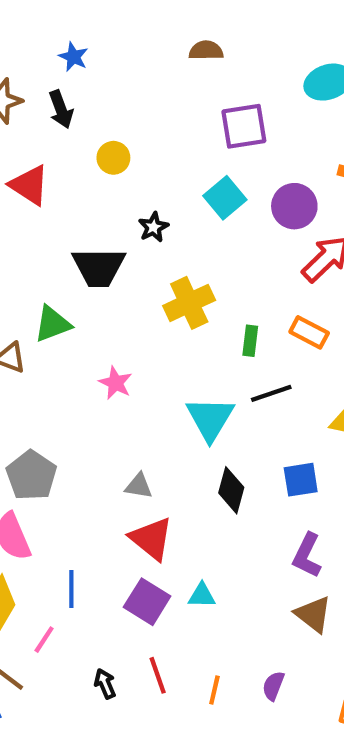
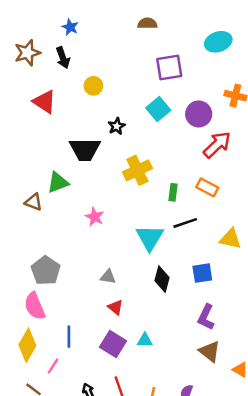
red triangle: (151, 539) -> (115, 307), size x0.6

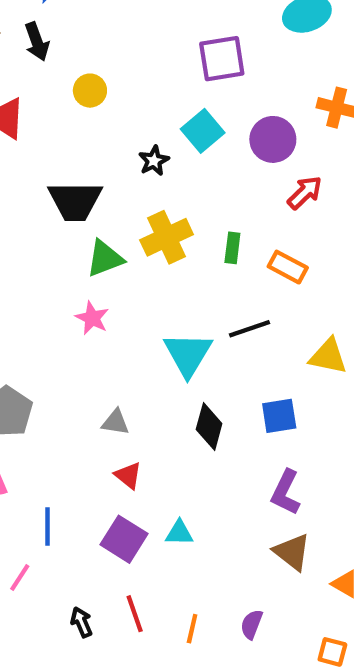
black star: (117, 126) -> (154, 161), moved
red arrow: (217, 145) -> (305, 193), size x0.7
green triangle: (58, 183) -> (105, 259), moved
green rectangle: (173, 192) -> (232, 248), moved

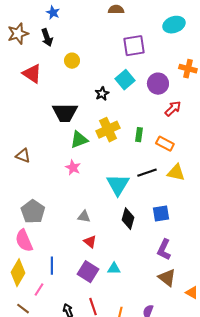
yellow triangle: (328, 356) -> (176, 173), moved

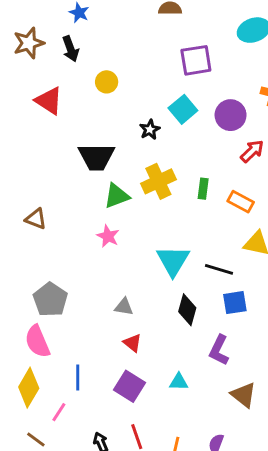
black line: (147, 173) -> (219, 269), moved, turned 36
purple L-shape: (164, 250) -> (219, 350), moved
cyan triangle: (114, 269) -> (179, 382), moved

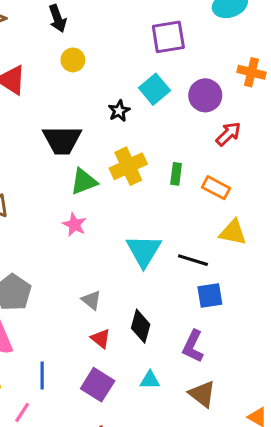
black arrow: (70, 49) -> (57, 18), moved
gray triangle: (124, 307) -> (91, 300), turned 30
black diamond: (187, 310) -> (141, 326), moved
brown triangle: (244, 395) -> (202, 394), moved

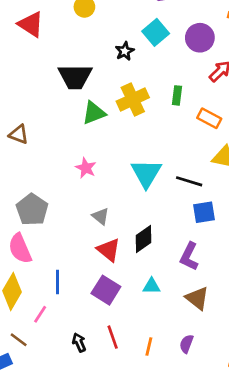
green rectangle: (176, 174) -> (177, 95), moved
pink star: (74, 225) -> (86, 168), moved
black diamond: (141, 326) -> (143, 239), turned 40
red triangle: (101, 339) -> (109, 250), size x1.4

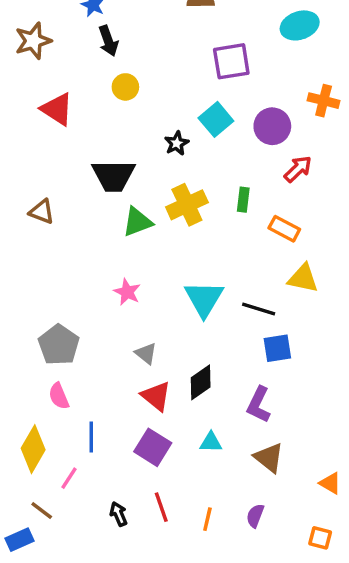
brown triangle: (19, 134) -> (42, 212), moved
pink semicircle: (20, 248) -> (59, 396), moved, size x0.7

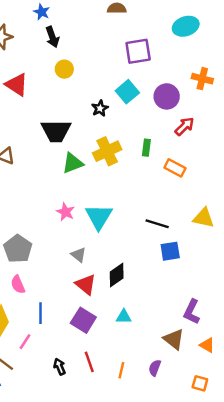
yellow triangle: (303, 278) -> (204, 218), moved
cyan triangle: (204, 299) -> (99, 217), moved
purple L-shape: (259, 405) -> (192, 312), moved
brown triangle: (269, 458) -> (174, 339), moved

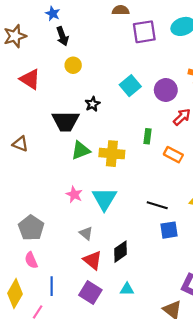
purple square: (138, 51) -> (144, 32), moved
black star: (100, 108) -> (93, 104), moved
yellow cross: (107, 151) -> (112, 154), moved, turned 30

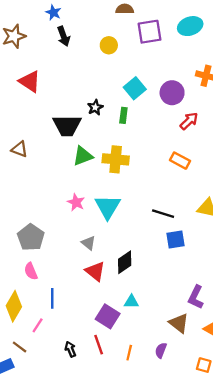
yellow circle: (73, 65) -> (109, 45), moved
green rectangle: (147, 136) -> (123, 115), moved
purple square: (90, 293) -> (108, 316), moved

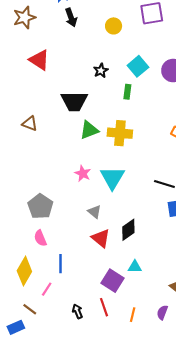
black star: (95, 107) -> (101, 71), moved

